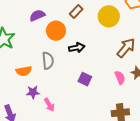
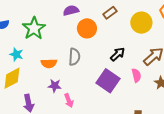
black arrow: (77, 48) -> (118, 54), moved, turned -42
pink semicircle: (120, 78) -> (136, 75), moved
purple square: (85, 79) -> (108, 81), size x1.6

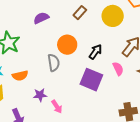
orange circle: (87, 28) -> (67, 45), moved
orange semicircle: (49, 63) -> (20, 76), moved

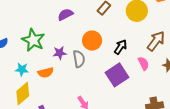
purple square: (91, 80) -> (117, 75), turned 35
purple star: (40, 95) -> (60, 53), moved

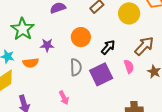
gray semicircle: (79, 59) -> (76, 67), moved

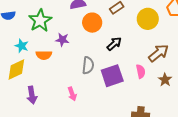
orange circle: (81, 37) -> (92, 23), moved
black arrow: (108, 47) -> (114, 44), moved

